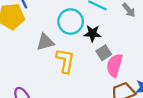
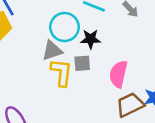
gray triangle: (45, 42) -> (52, 51), moved
gray square: (104, 53) -> (82, 63), moved, turned 32

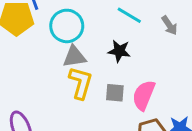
cyan circle: (64, 27) -> (67, 26), moved
gray square: (82, 63) -> (115, 93), moved

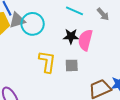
gray triangle: (74, 57) -> (17, 20), moved
pink semicircle: (144, 95) -> (85, 40), moved

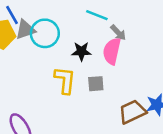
gray arrow: (103, 14) -> (118, 33), moved
black star: (71, 36) -> (81, 51), moved

